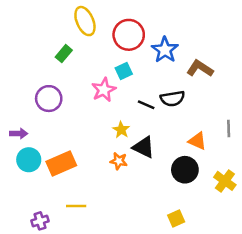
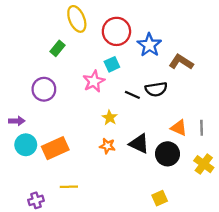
gray line: (229, 129) -> (202, 128), moved
black triangle: (144, 147) -> (139, 144), moved

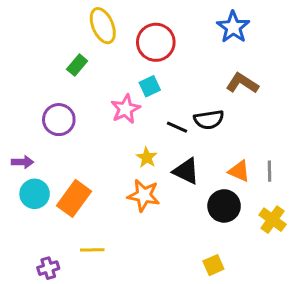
blue star: (149, 45) -> (233, 27), moved
black triangle: (139, 144) -> (186, 171), moved
orange star: (107, 146) -> (144, 195), size x1.5
orange rectangle: (55, 148) -> (74, 198), turned -30

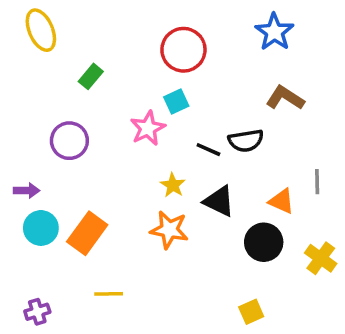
yellow ellipse: (103, 26) -> (41, 30), moved
gray line: (269, 171) -> (317, 182), moved
purple cross: (48, 268) -> (37, 312), moved

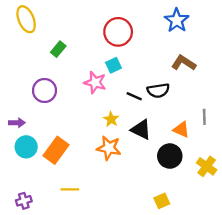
pink star: (148, 128) -> (95, 82), turned -30

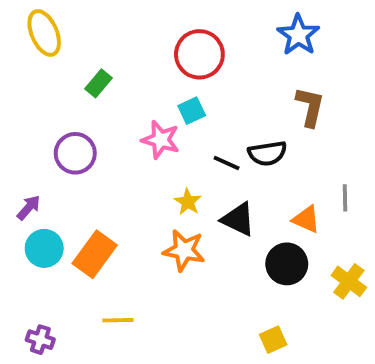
brown L-shape: (184, 63) -> (310, 107), turned 70
purple arrow: (17, 123) -> (29, 208), turned -49
purple cross: (24, 201) -> (40, 340), turned 35

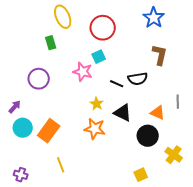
yellow ellipse: (44, 33) -> (63, 17), moved
green rectangle: (99, 83) -> (51, 43), turned -56
yellow cross: (349, 281) -> (174, 155), moved
yellow line: (118, 320) -> (61, 165), turned 70

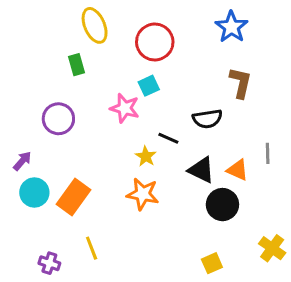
black line: (117, 84) -> (168, 138), moved
black triangle: (123, 113) -> (201, 170), moved
yellow cross: (174, 155) -> (272, 248), moved
purple cross: (21, 175) -> (49, 263), moved

